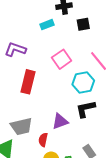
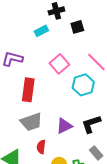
black L-shape: (86, 109) -> (91, 124), moved
gray trapezoid: (21, 126) -> (31, 122), moved
red semicircle: (43, 140) -> (41, 147), moved

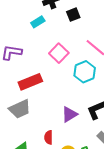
red rectangle: (28, 90) -> (30, 82), turned 65
gray trapezoid: (31, 122) -> (20, 109), moved

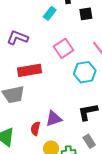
cyan rectangle: (38, 22) -> (50, 13), turned -32
purple triangle: (69, 114) -> (54, 119), moved

